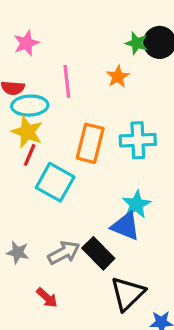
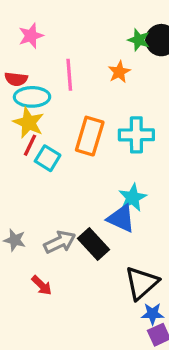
cyan square: (55, 182) -> (48, 158), moved, size x0.7
black triangle: (128, 294) -> (142, 283), moved

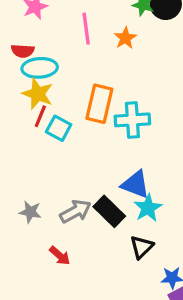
pink line: (69, 75) -> (86, 29), moved
cyan cross: (136, 135) -> (132, 120), moved
cyan star: (133, 198) -> (148, 208), moved
black triangle: (142, 283) -> (142, 247), moved, size x0.7

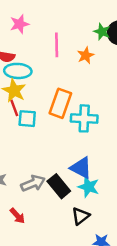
red line: (40, 116) -> (14, 108), turned -49
cyan square: (59, 128) -> (27, 119), turned -30
cyan star: (148, 208) -> (89, 187), turned -30

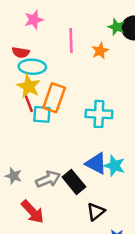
orange rectangle: (60, 103) -> (54, 98), moved
cyan star: (89, 187) -> (115, 166), moved
red arrow: (17, 216) -> (33, 212), size x1.5

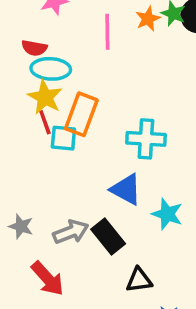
orange star: (100, 51) -> (148, 19), moved
blue triangle: (96, 163) -> (126, 189), moved
black triangle: (96, 212) -> (139, 280), turned 30

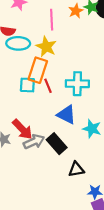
yellow star: (45, 97) -> (46, 47), moved
red line: (45, 122) -> (48, 86), moved
red arrow: (48, 279) -> (22, 129), moved

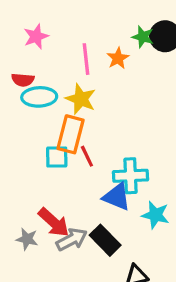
orange star: (76, 11) -> (118, 58), moved
cyan cross: (77, 84) -> (131, 176), moved

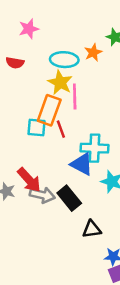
pink line: (86, 59) -> (75, 96), moved
cyan ellipse: (39, 97) -> (64, 60), moved
gray arrow: (72, 239) -> (42, 195), turned 35

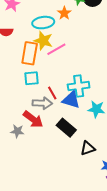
pink line: (75, 96) -> (56, 49), turned 72
orange rectangle: (49, 110) -> (30, 53), moved
red line: (61, 129) -> (52, 93), moved
gray arrow: (42, 195) -> (42, 103), moved

